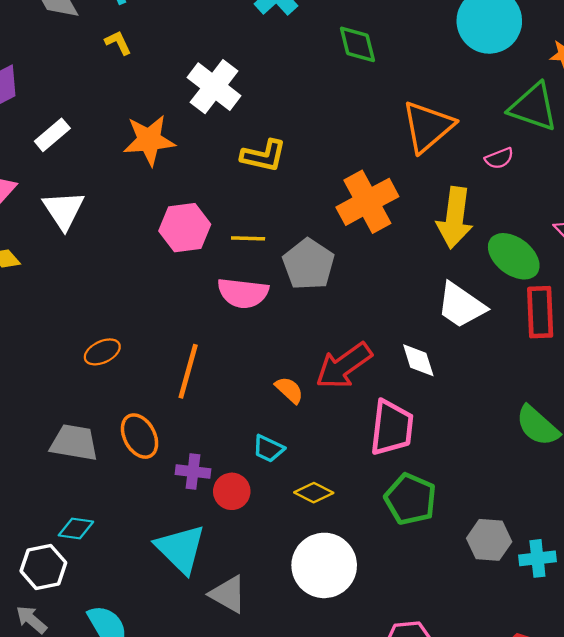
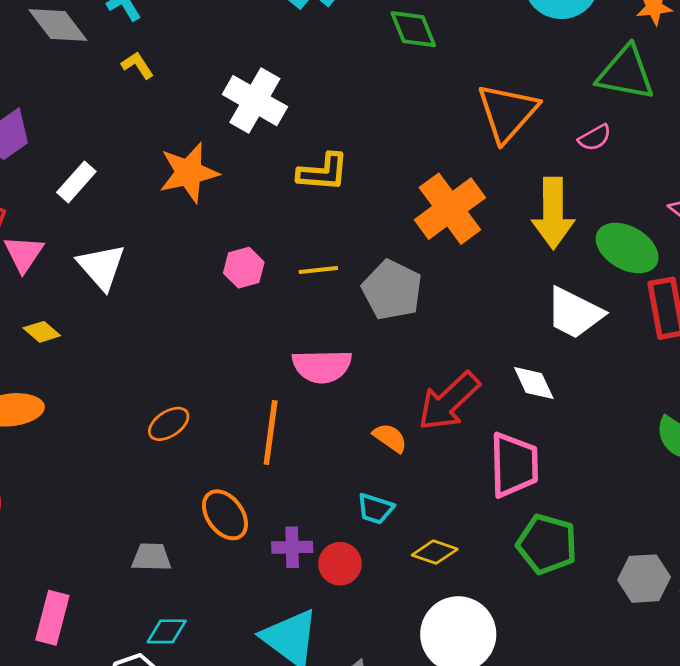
pink hexagon: (185, 228) -> (244, 268), size x0.7
pink semicircle: (243, 293) -> (322, 366), moved
gray trapezoid: (74, 443) -> (151, 557), moved, size x0.7

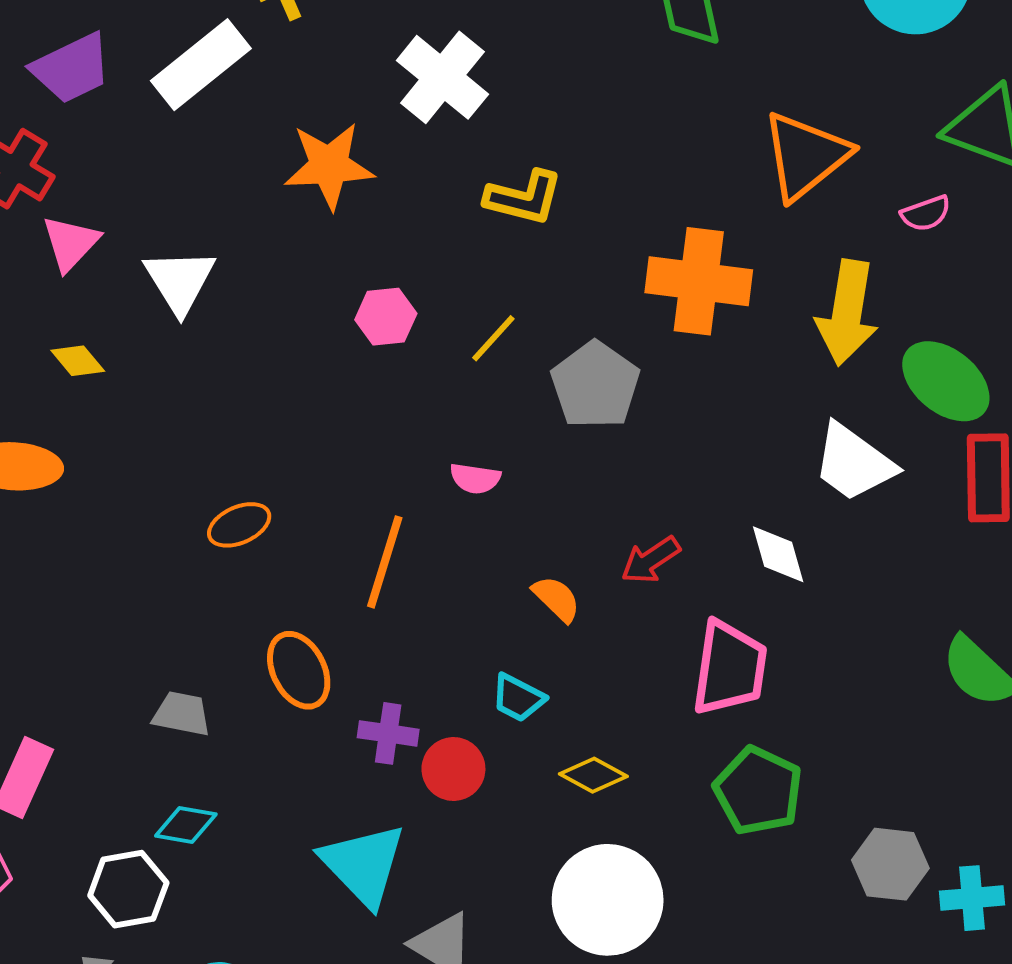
white rectangle: (76, 182) -> (201, 65), moved, size x1.6
orange cross: (450, 209) -> (699, 281), turned 34
yellow line: (318, 270) -> (493, 338), turned -51
pink semicircle: (322, 366) -> (475, 478), size x0.6
red arrow: (449, 401) -> (651, 560), size x0.6

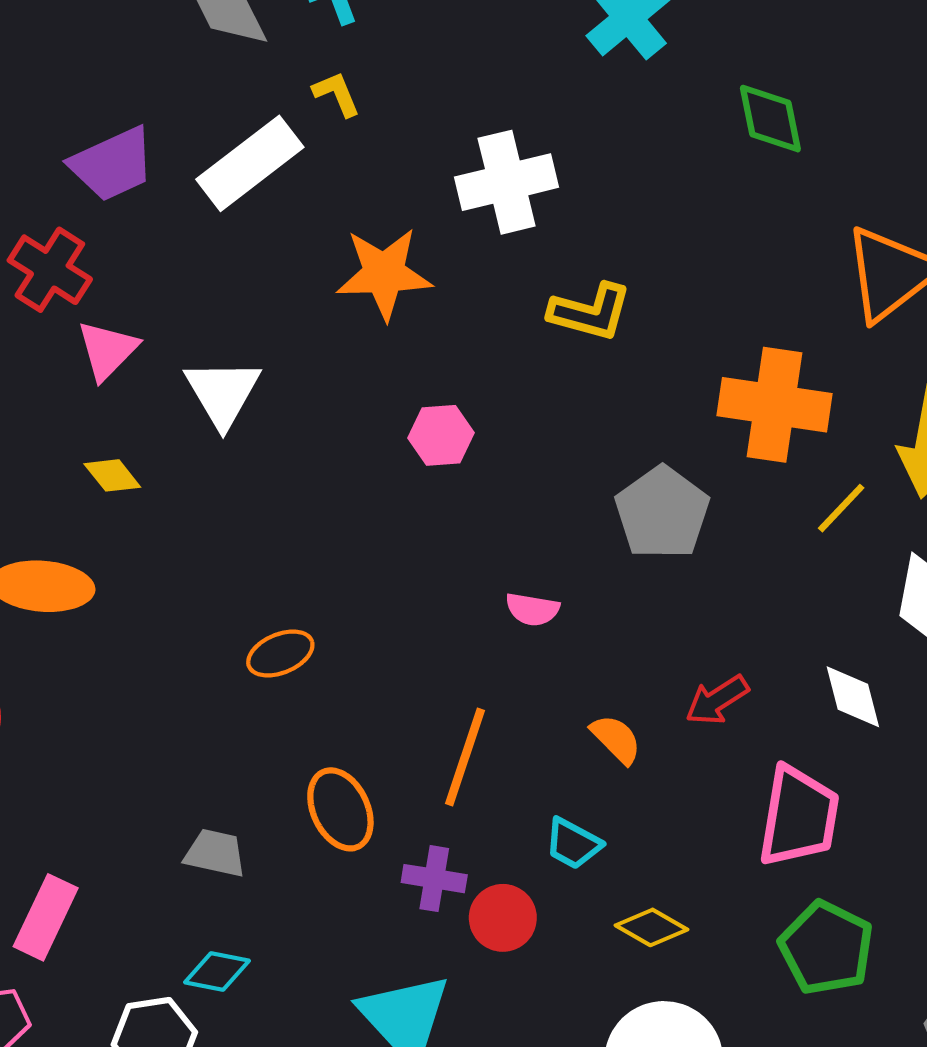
white cross: (442, 77) -> (507, 182), turned 36
yellow line: (493, 338) -> (841, 508), moved
orange line: (385, 562) -> (465, 757), moved

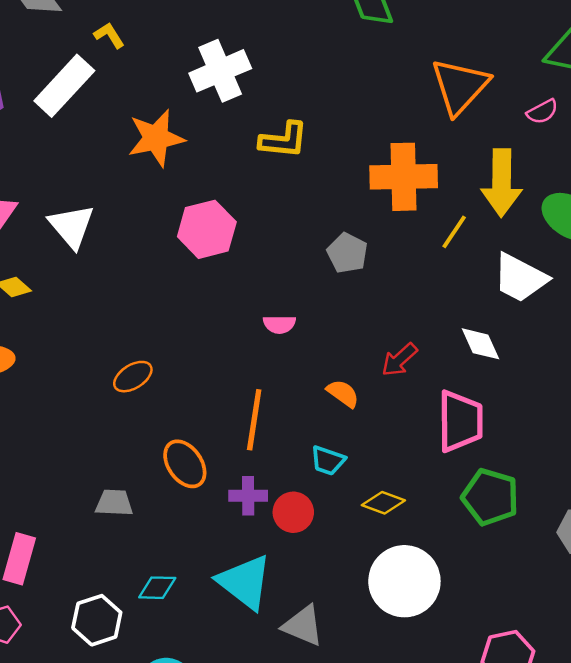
pink hexagon: (441, 435) -> (207, 229), size x1.5
gray pentagon: (662, 513) -> (347, 253), size x0.7
cyan diamond: (217, 971) -> (157, 588), moved

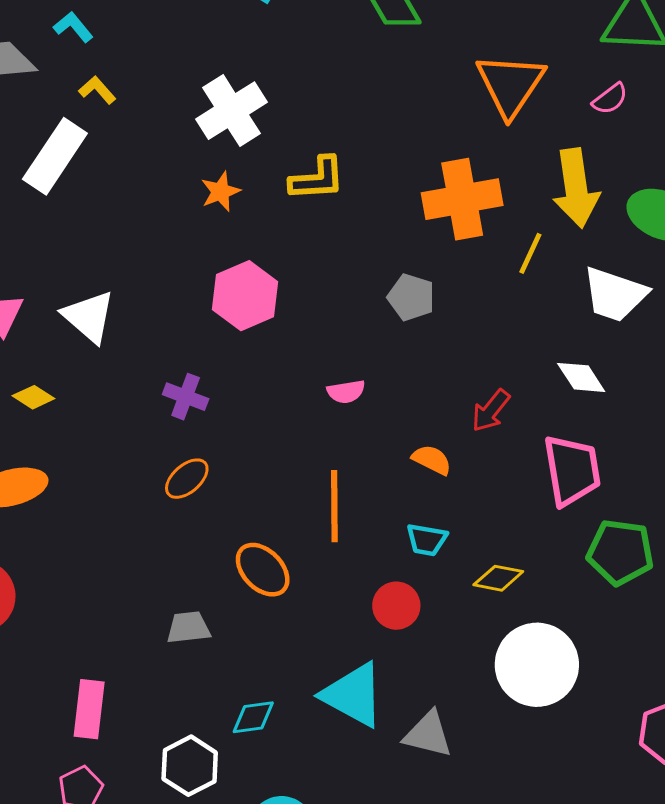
orange star: (156, 138) -> (220, 192), moved, size x0.6
purple cross: (248, 496) -> (186, 397), moved, turned 30

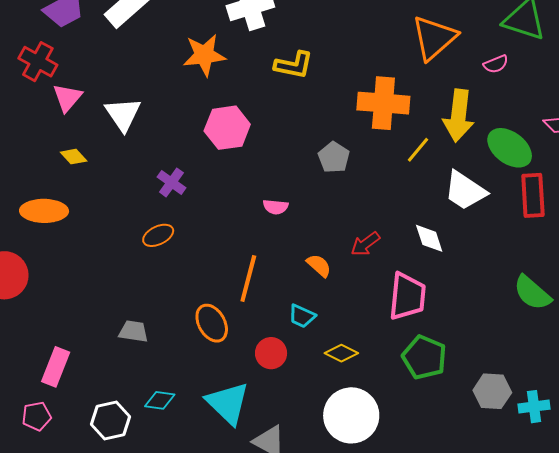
orange star: (220, 192) -> (204, 55), moved, size x1.6
orange ellipse: (263, 570) -> (212, 323), moved

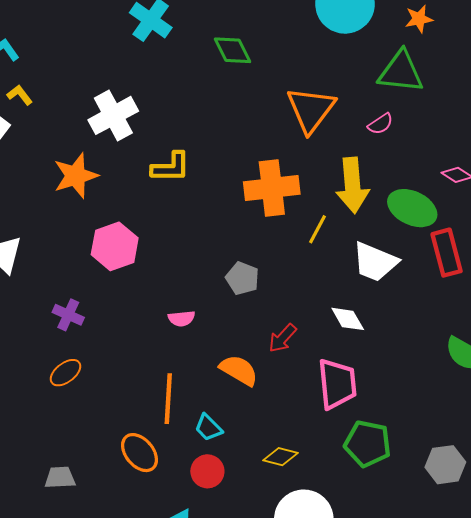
gray pentagon: (334, 157) -> (242, 278), moved
orange semicircle: (319, 265) -> (239, 370), size x1.4
cyan trapezoid: (302, 316) -> (208, 428), moved, turned 32

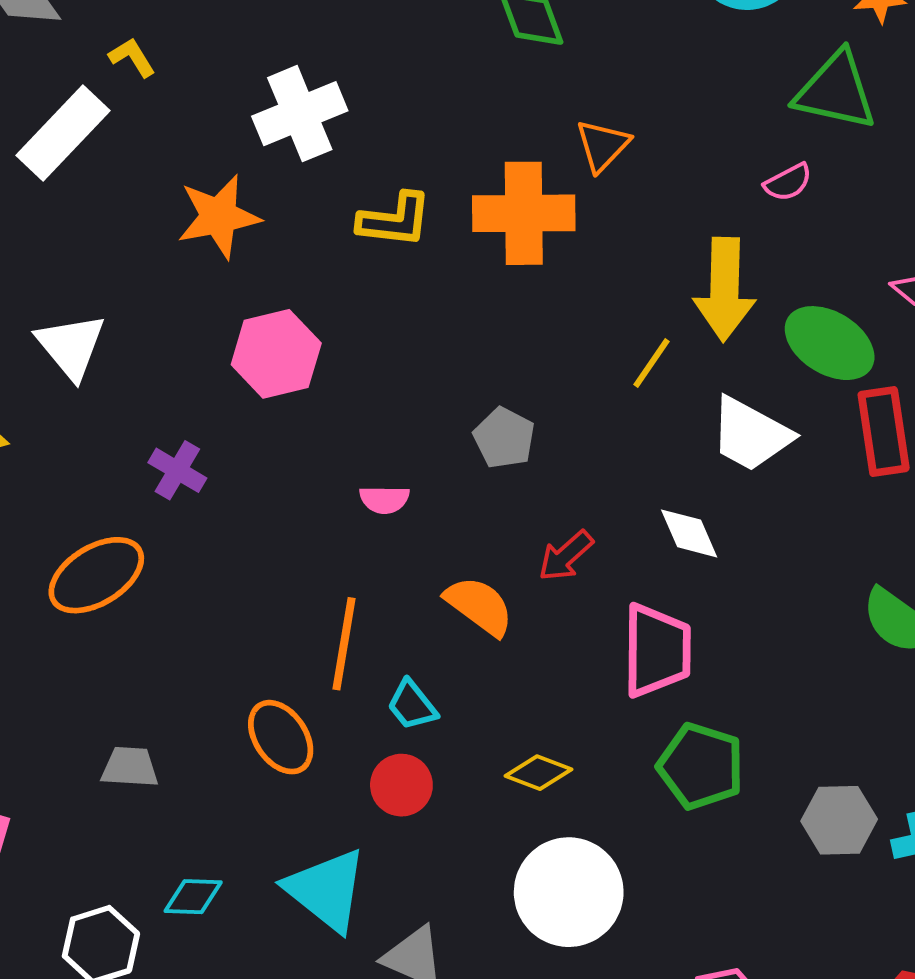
orange triangle: (311, 110) -> (603, 146), moved, size x0.6
orange cross: (272, 188) -> (524, 213), moved
orange ellipse: (65, 373) -> (96, 575), moved, size x1.6

